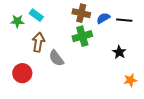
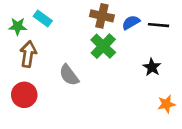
green cross: (82, 36) -> (103, 46), turned -30
brown arrow: (38, 42) -> (28, 54), moved

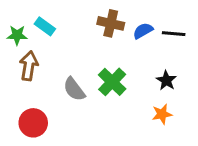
green cross: (103, 46) -> (112, 82), moved
red circle: (24, 95) -> (33, 123), moved
orange star: (166, 104) -> (162, 114), moved

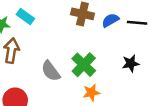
black star: (166, 80) -> (131, 63), turned 30
orange star: (162, 114) -> (91, 93), moved

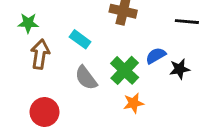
cyan rectangle: (25, 16) -> (80, 39), moved
blue semicircle: (110, 20) -> (156, 56), moved

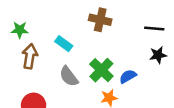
blue semicircle: (156, 56) -> (128, 76), moved
black star: (179, 69) -> (158, 55), moved

